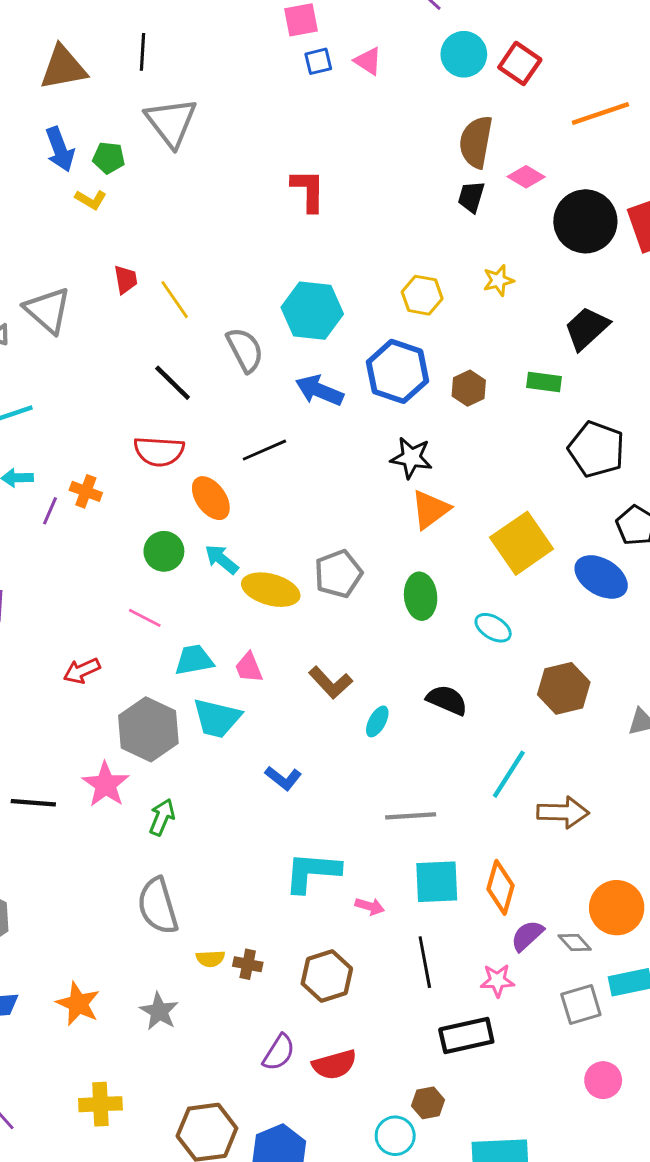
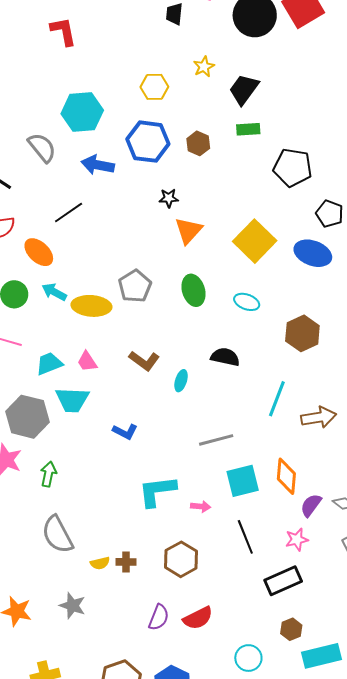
black trapezoid: (587, 328) -> (244, 89), moved
black star: (411, 458) -> (169, 198), size x0.7
brown hexagon: (428, 1103) -> (291, 629), moved

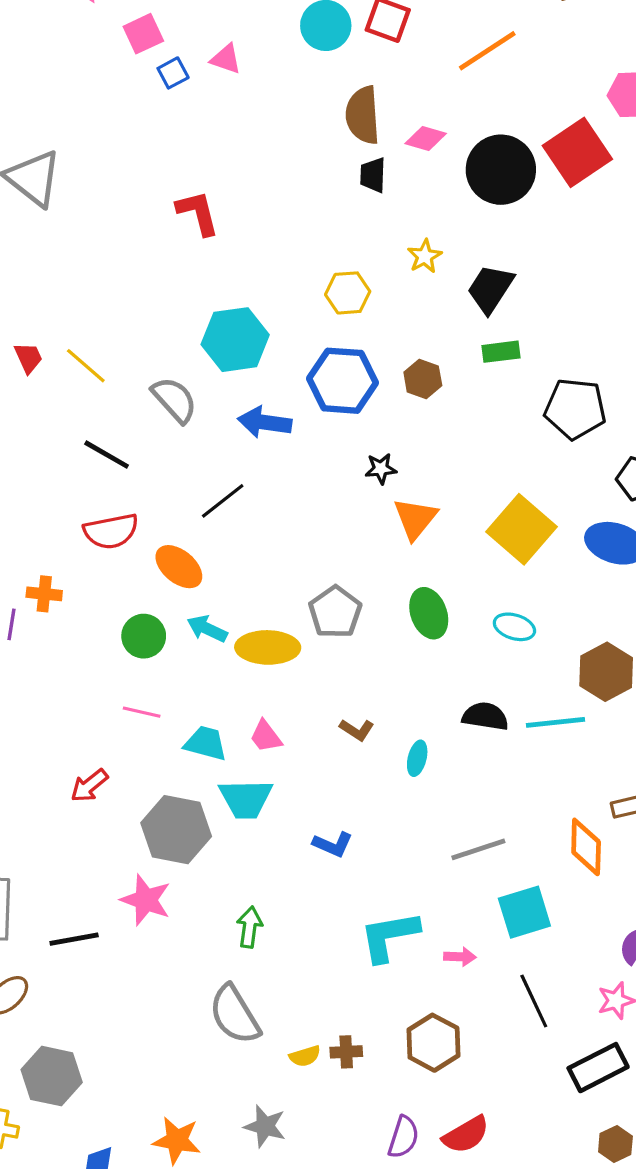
brown L-shape: (144, 361) -> (357, 730), size x0.7
cyan trapezoid: (49, 364) -> (206, 743), turned 40
cyan line: (277, 399) -> (555, 722), moved, turned 66
green arrow: (48, 474) -> (250, 927), moved
orange diamond: (286, 476) -> (586, 847), moved

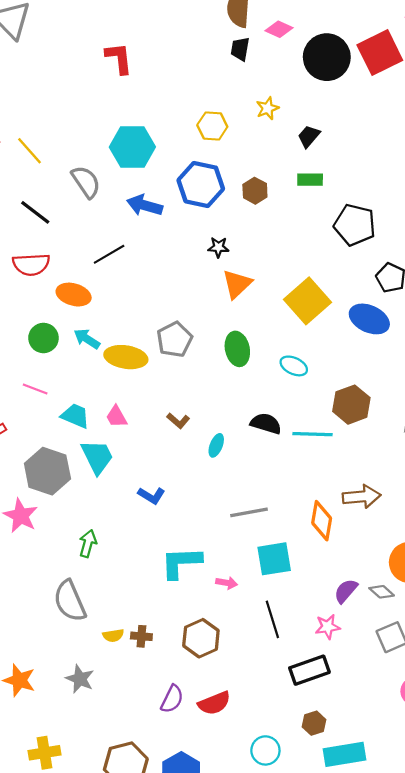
black trapezoid: (490, 289) -> (309, 136), size x0.7
orange ellipse: (179, 567) -> (74, 295), turned -32
cyan trapezoid: (246, 799) -> (97, 457), turned -123

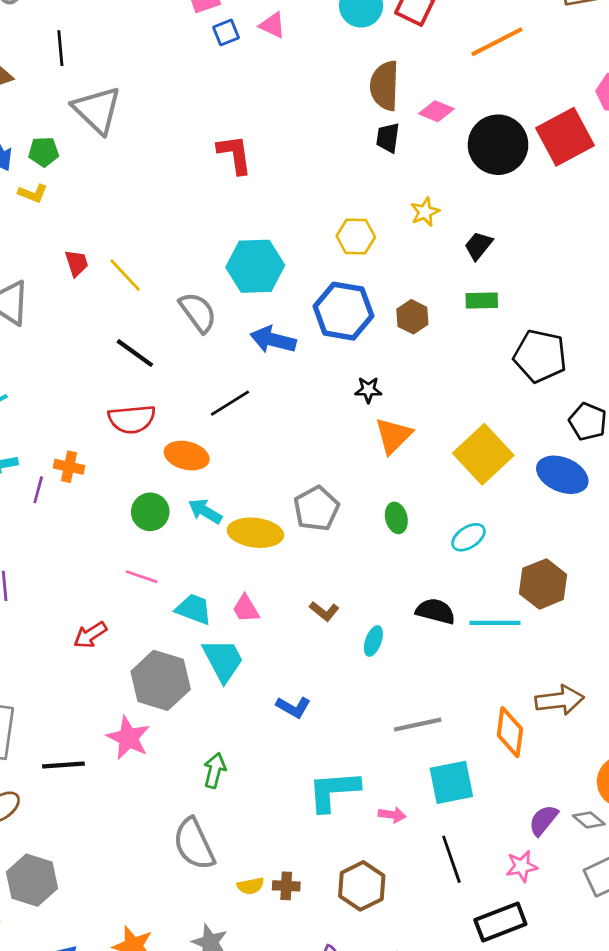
green ellipse: (237, 349) -> (396, 518), size x0.7
cyan ellipse: (294, 366) -> (468, 537), turned -56

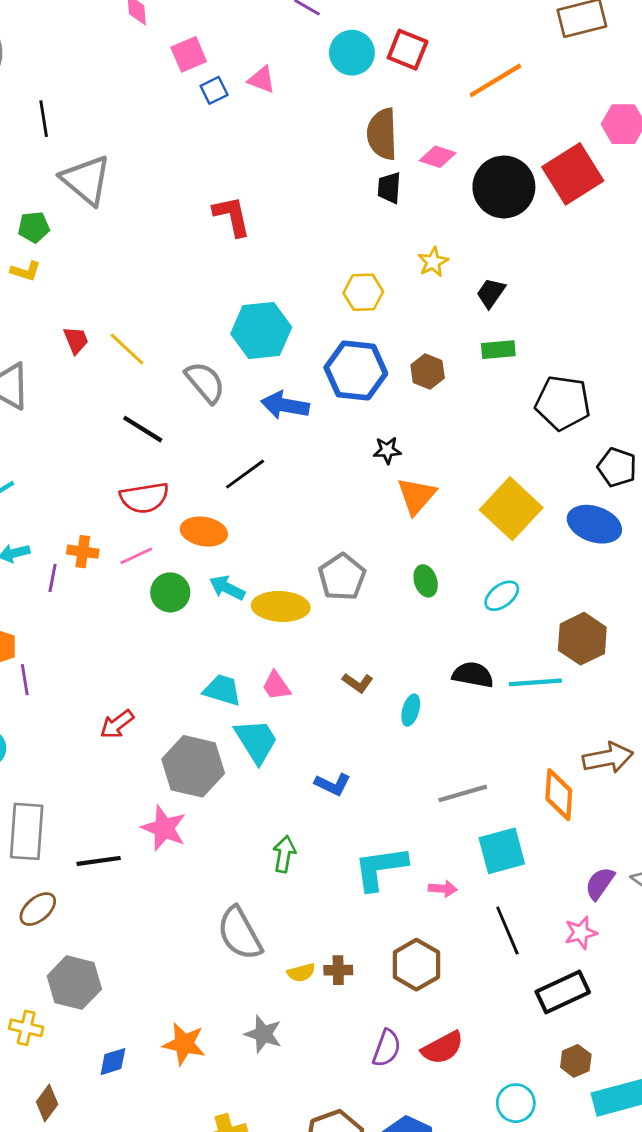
pink line: (142, 577) -> (136, 556), moved, turned -40
green arrow: (215, 770) -> (284, 854), moved

